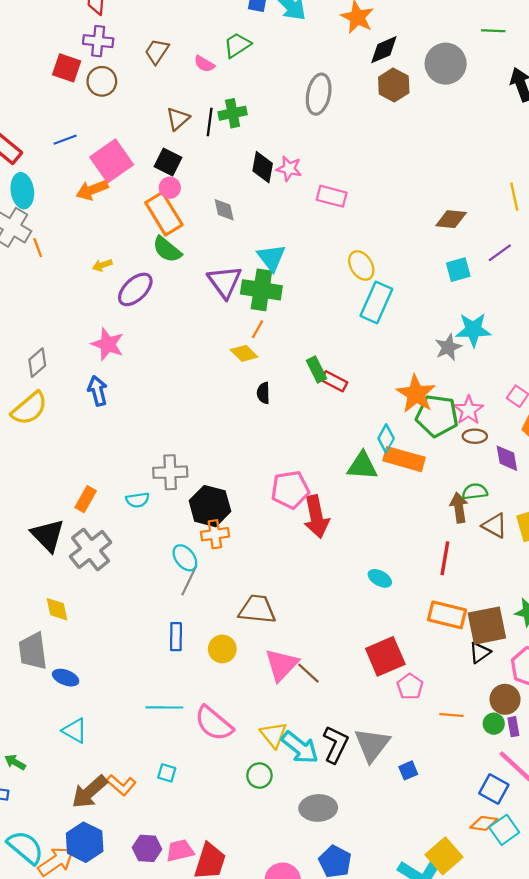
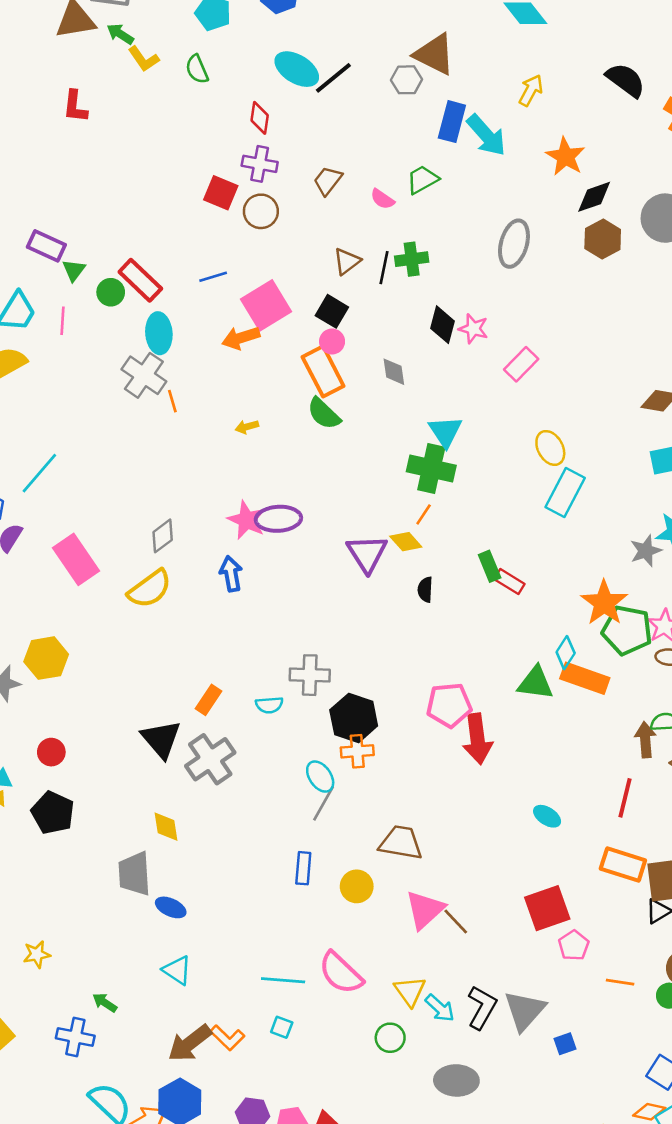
pink rectangle: (332, 196) -> (521, 364), turned -64
purple triangle: (225, 282) -> (367, 553), moved
purple ellipse: (135, 289) -> (278, 519), moved, turned 36
cyan line: (164, 707) -> (283, 980), moved
cyan arrow: (300, 747) -> (440, 1008), size x0.7

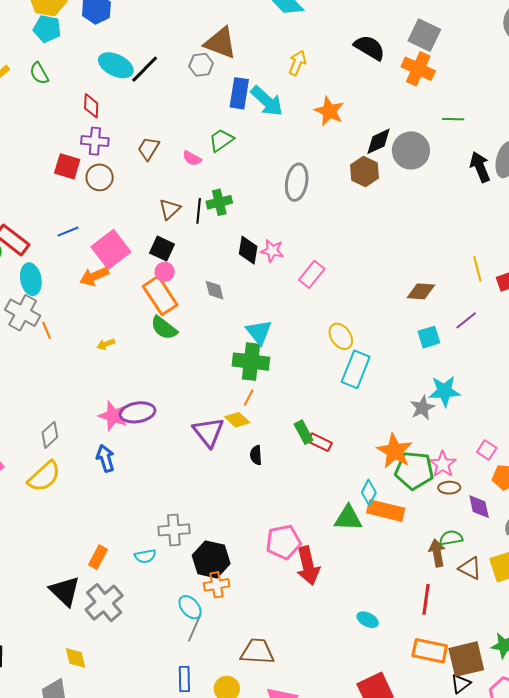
black diamond: (594, 197) -> (378, 141), moved

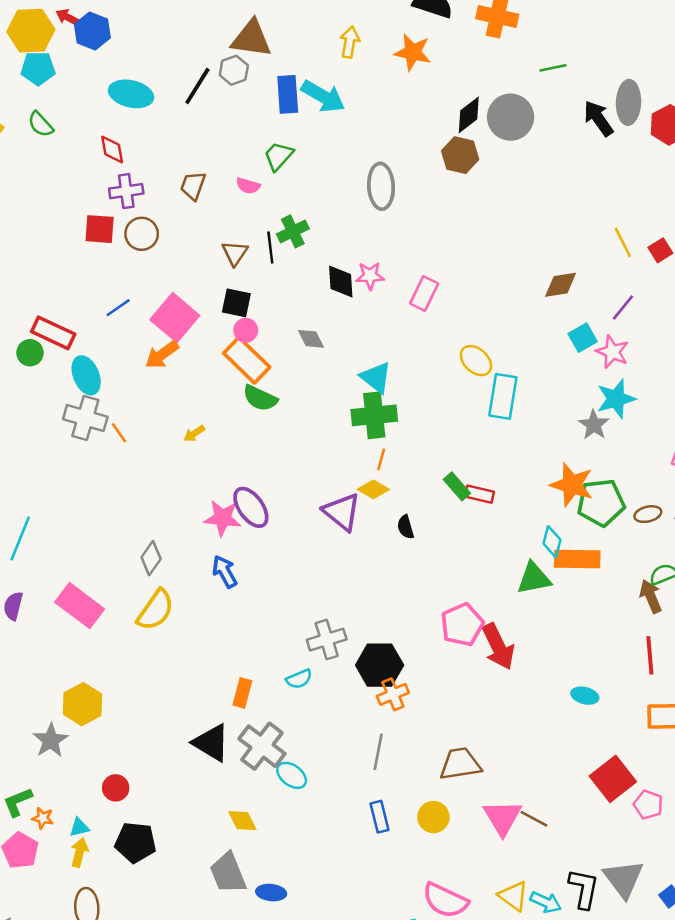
black line: (145, 69) -> (197, 86), moved
orange star: (329, 111) -> (413, 52), moved
purple ellipse: (137, 412) -> (251, 507), turned 76
pink star: (443, 464) -> (612, 352), moved
cyan ellipse: (190, 607) -> (292, 775), moved

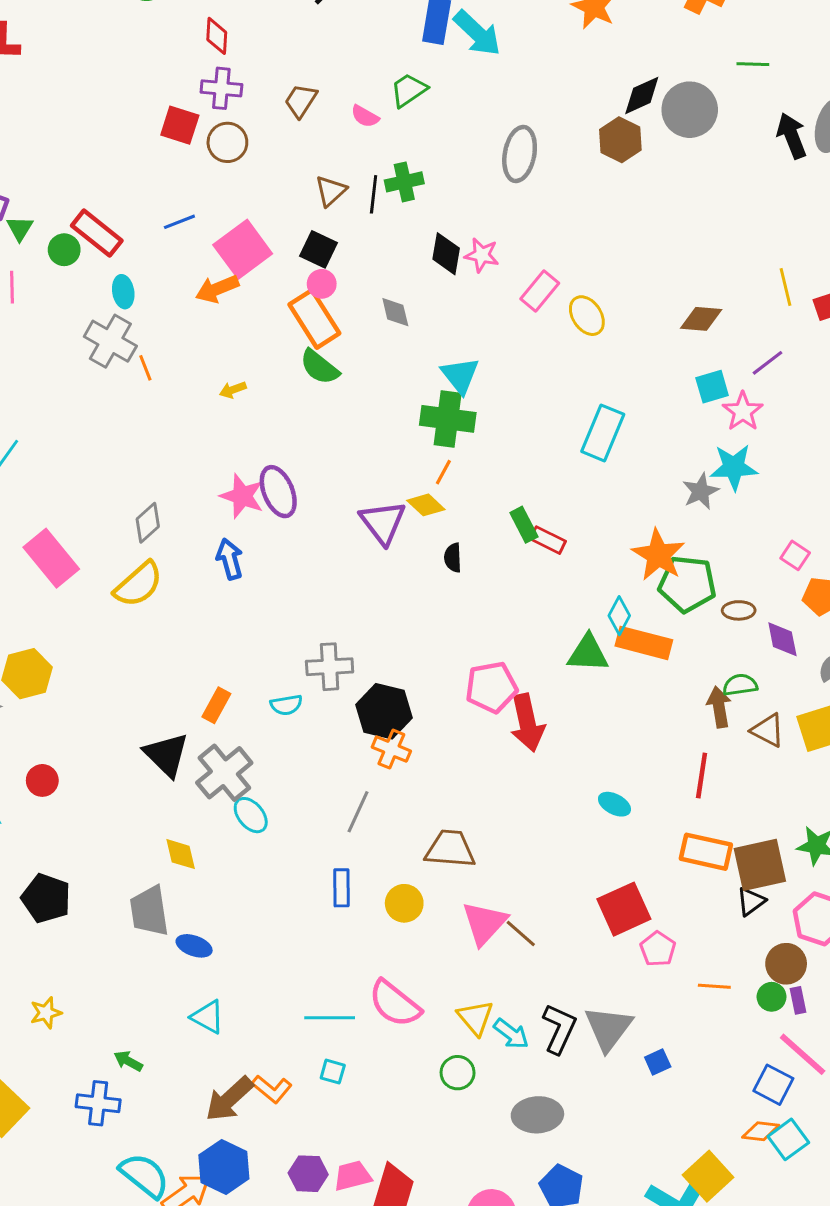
yellow ellipse: (476, 361) -> (587, 316), moved
cyan ellipse: (86, 375) -> (123, 292), size x0.7
orange cross: (393, 694) -> (391, 749), turned 32
black pentagon: (135, 842) -> (46, 898), moved

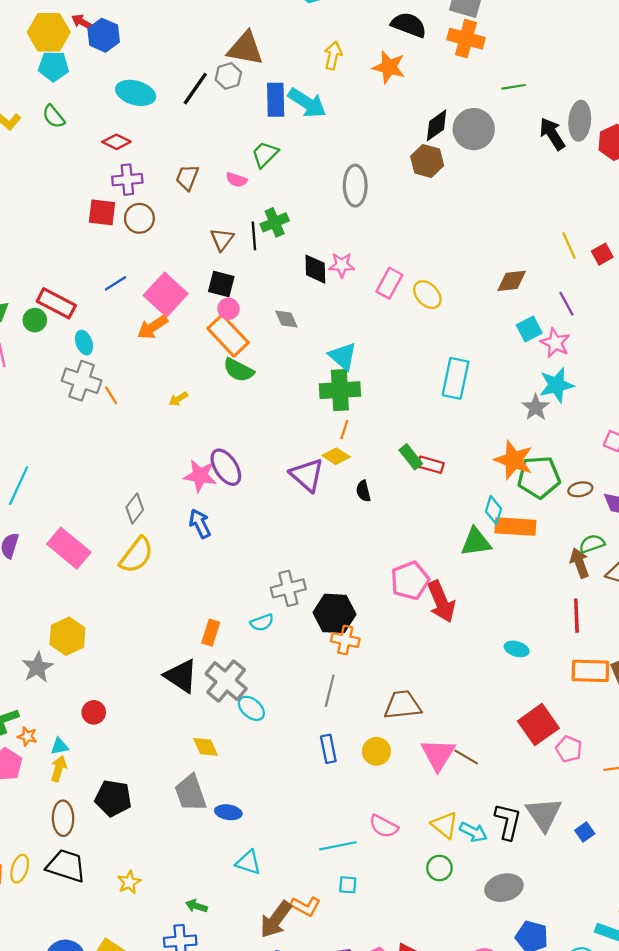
red diamond: (217, 36) -> (116, 142), turned -56
purple line: (767, 363) -> (567, 304), turned -70
pink semicircle: (395, 1004) -> (384, 826), size x0.7

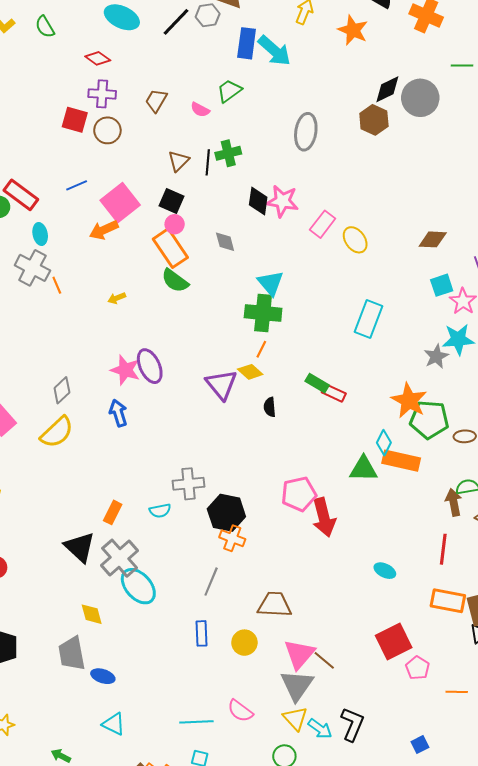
pink star: (342, 265) -> (282, 201), size x1.4
green rectangle: (411, 457) -> (317, 383), turned -30
cyan ellipse: (251, 708) -> (138, 586), size x1.5
gray triangle: (544, 814) -> (297, 685), moved

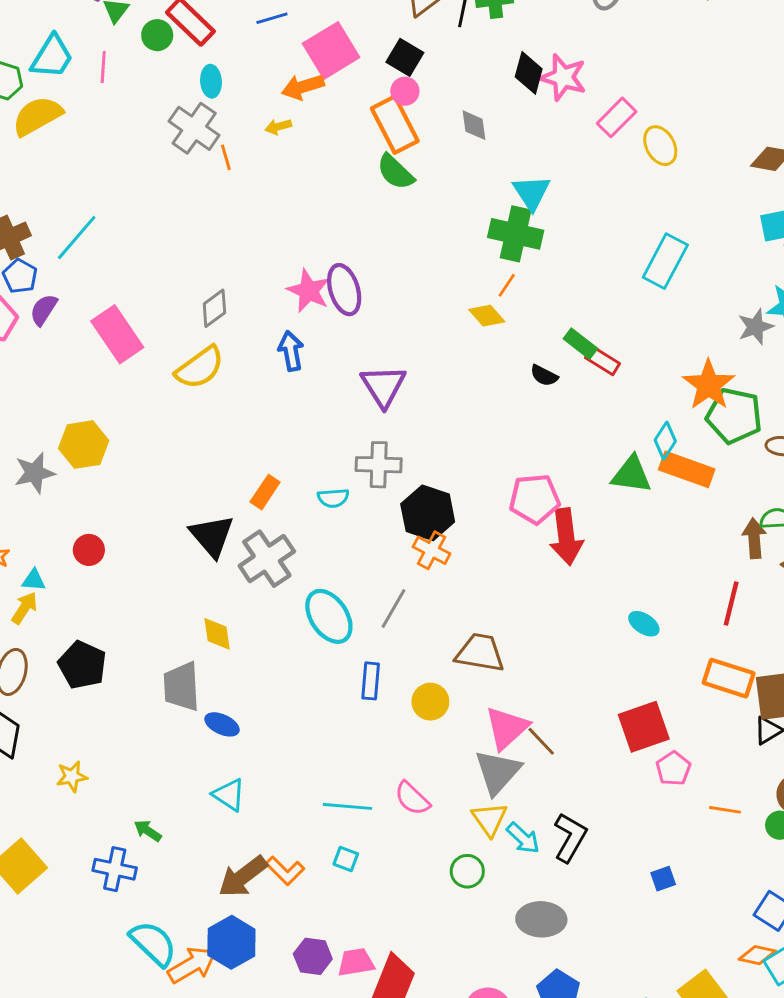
yellow arrow: (117, 298) -> (278, 127), moved
purple triangle: (221, 385) -> (383, 386), moved
black semicircle: (270, 407) -> (544, 376), moved, turned -66
cyan ellipse: (138, 586) -> (329, 616), moved

